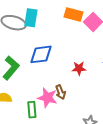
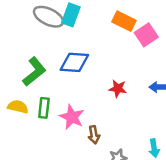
brown arrow: (60, 92) -> (94, 135), moved
green rectangle: (32, 110) -> (44, 108), moved

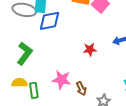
blue diamond: (74, 62) -> (49, 21), moved
green rectangle: (44, 108) -> (34, 90), moved

